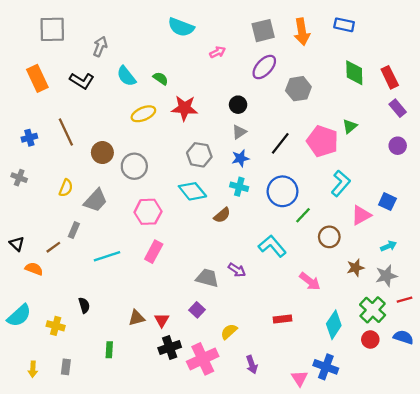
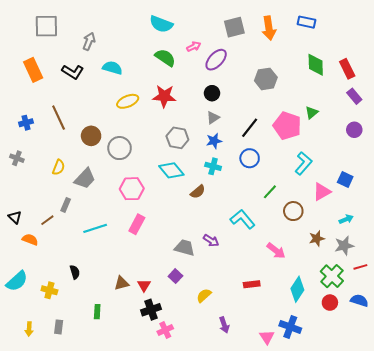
purple ellipse: (264, 67) -> (216, 60), moved
cyan semicircle: (126, 76) -> (112, 68), turned 144
green semicircle: (161, 78) -> (165, 58), moved, size x1.5
blue circle: (283, 191) -> (250, 158), moved, size x0.7
pink cross: (203, 359) -> (165, 330), moved, size x0.6

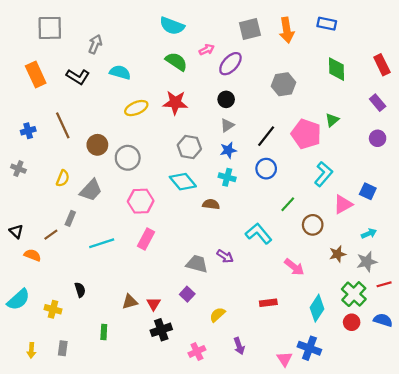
red rectangle: (347, 69) -> (382, 65), moved
brown semicircle: (198, 192) -> (211, 204), turned -133
pink cross: (165, 330) -> (197, 351), moved

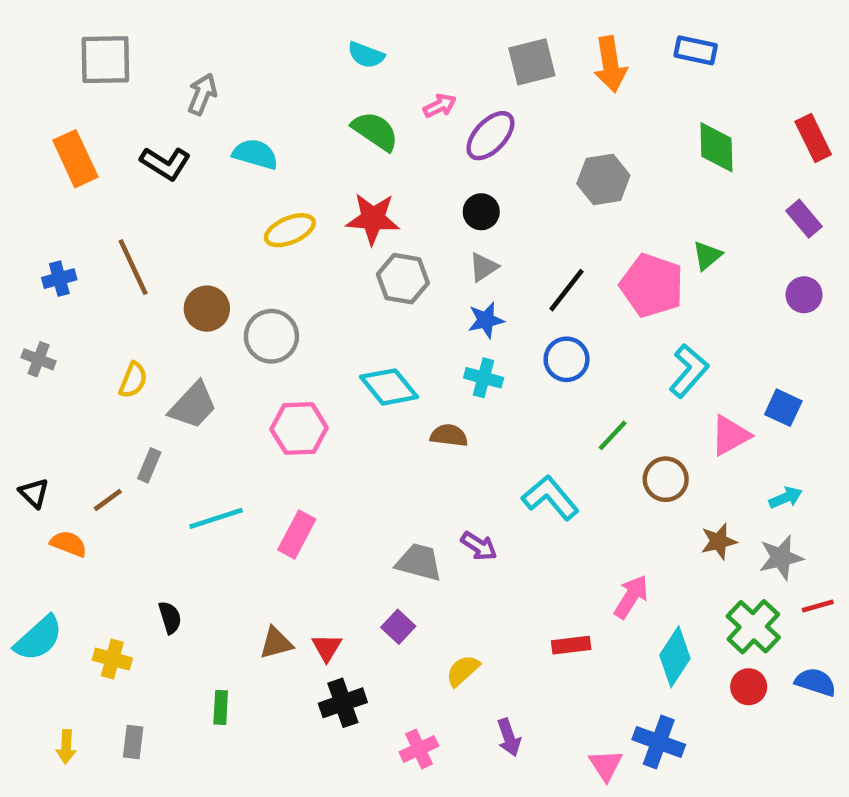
cyan semicircle: (172, 26) -> (366, 55), size x0.7
gray hexagon: (189, 147) -> (403, 279), moved
pink rectangle: (146, 239) -> (297, 535), moved
pink arrow: (294, 267) -> (631, 597), moved, turned -96

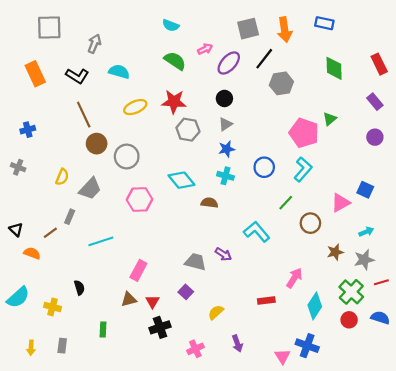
brown line: (133, 267) -> (84, 115), moved
black line: (567, 290) -> (264, 59), moved
cyan L-shape: (689, 371) -> (303, 169), moved
pink rectangle: (297, 535) -> (138, 270), moved

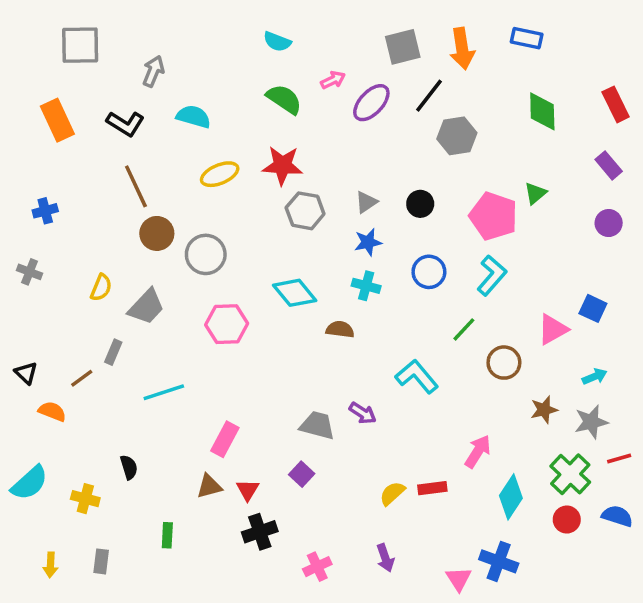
black circle: (224, 98) -> (420, 204), moved
yellow semicircle: (216, 312) -> (392, 493), moved

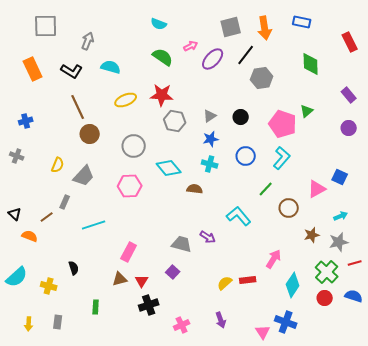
red rectangle: (616, 104) -> (350, 42), moved
gray circle: (206, 254) -> (134, 146), moved

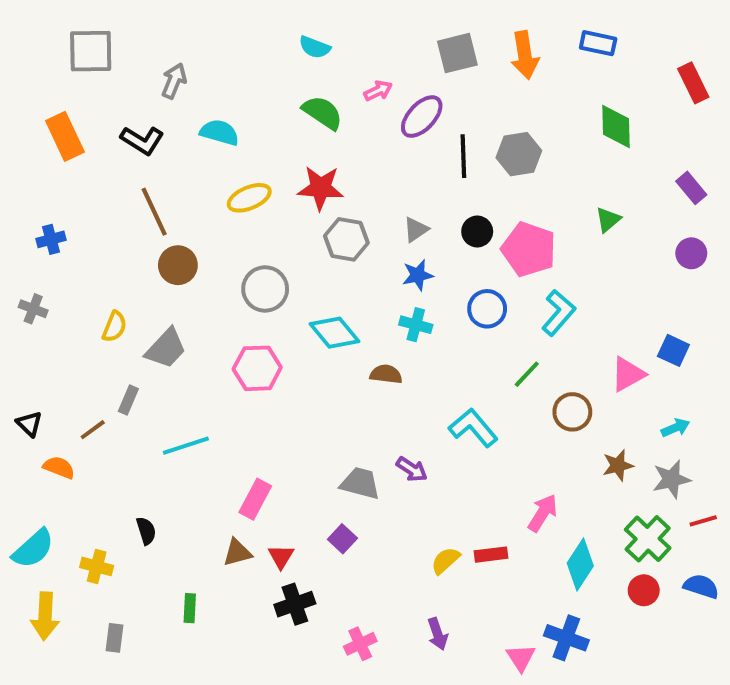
black line: (246, 55) -> (463, 156), moved, turned -40
pink pentagon: (283, 124) -> (529, 249), moved
yellow arrow: (29, 324) -> (45, 616), moved, size x1.6

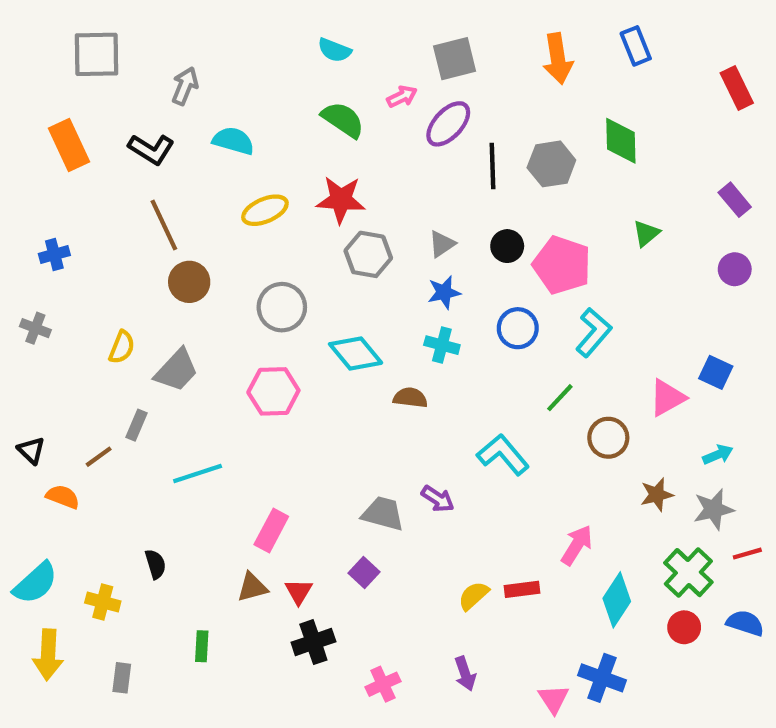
blue rectangle: (598, 43) -> (636, 46), turned 56
gray square: (457, 53) -> (455, 59), moved
green diamond: (616, 126) -> (621, 141), moved

